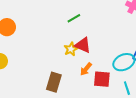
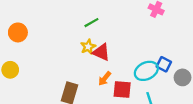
yellow star: (71, 49) -> (88, 47), moved

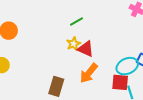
orange arrow: (105, 79) -> (89, 73), size x1.5
red square: (122, 90) -> (120, 82), moved

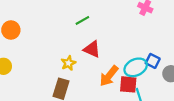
yellow star: (73, 44) -> (68, 63), moved
orange arrow: (89, 73) -> (109, 76), moved

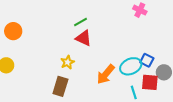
red triangle: (92, 49) -> (84, 38), moved
red square: (128, 84) -> (150, 82), moved

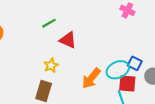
green line: (81, 22) -> (49, 23), moved
red square: (150, 82) -> (127, 84), moved

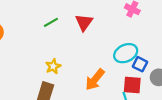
red triangle: (68, 40) -> (84, 22), moved, turned 42
cyan ellipse: (118, 70) -> (126, 53), moved

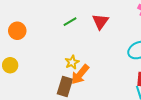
orange arrow: (95, 80) -> (80, 74), moved

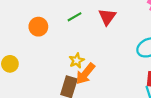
orange circle: (17, 31) -> (38, 27), moved

